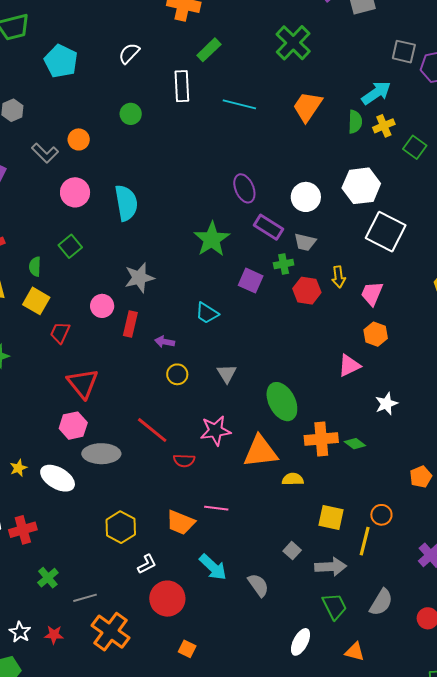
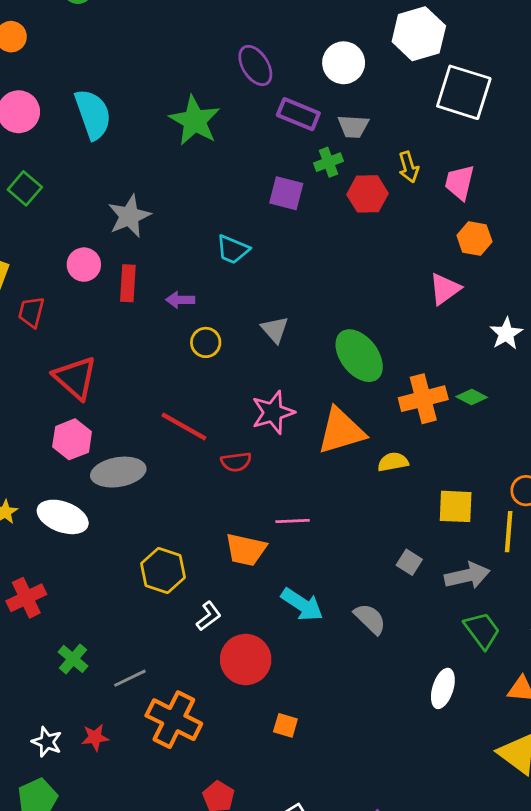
green star: (212, 239) -> (195, 121), moved

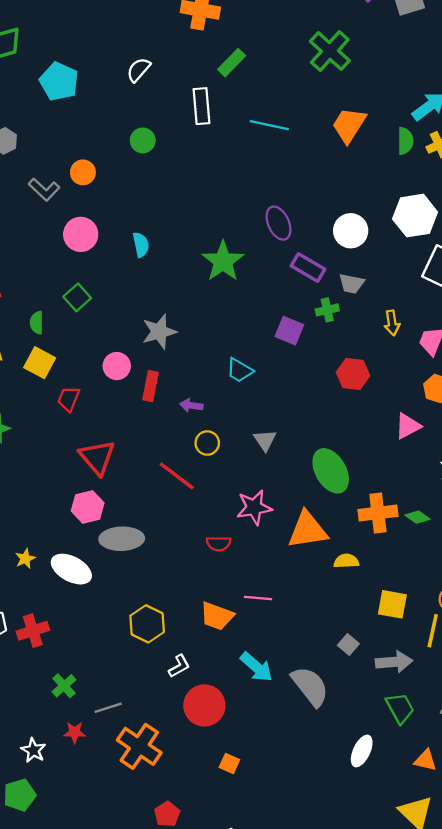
cyan semicircle: (93, 114) -> (141, 245), size x0.6
red hexagon: (368, 194) -> (353, 374), moved
red line: (184, 427) -> (177, 476), moved
gray semicircle: (370, 619) -> (310, 686), size x1.5
red star: (95, 737) -> (75, 732), moved

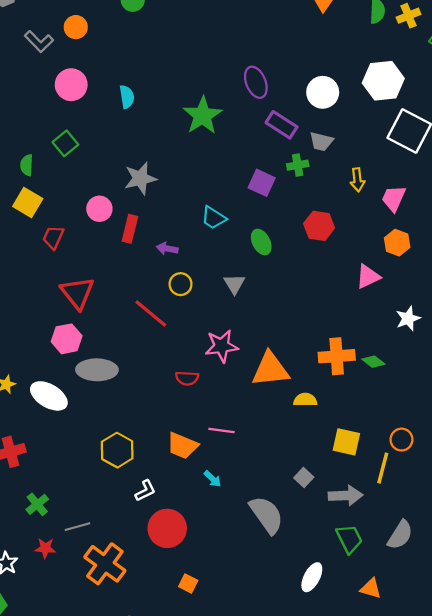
green ellipse: (331, 471) -> (261, 242), moved, size x0.6
cyan arrow: (256, 667) -> (213, 479), moved, size x0.6

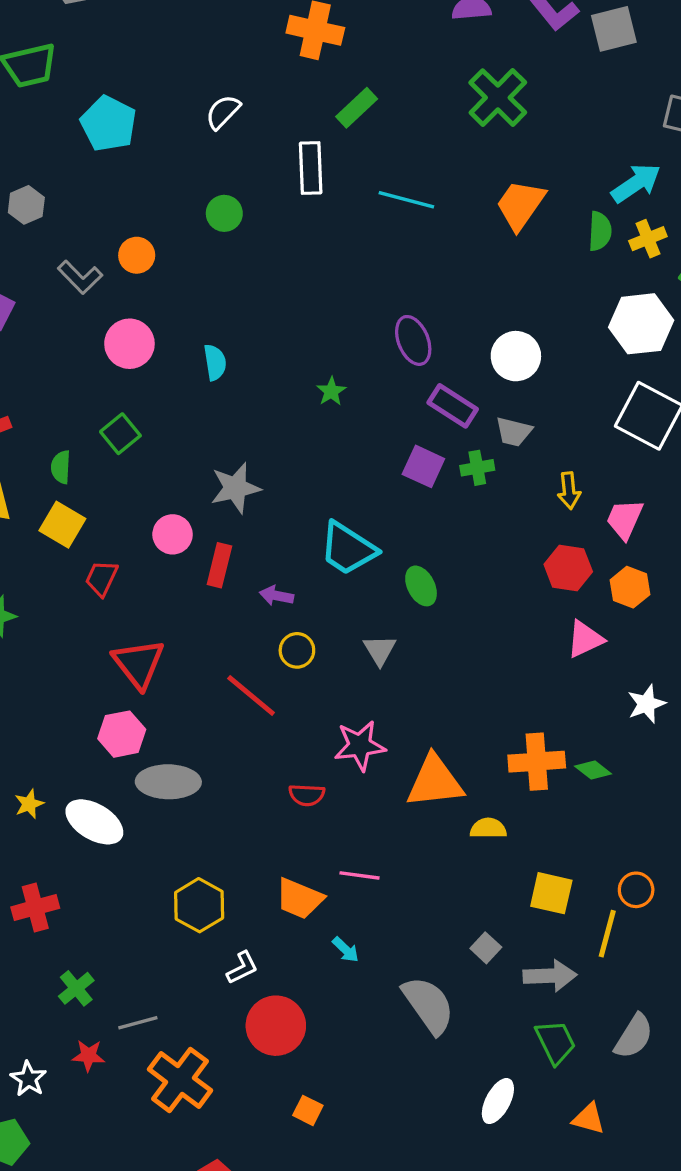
white hexagon: (383, 81) -> (641, 324), moved
green star: (203, 116) -> (331, 391), size x0.5
purple square: (262, 183) -> (423, 466), moved
cyan trapezoid: (214, 218) -> (348, 549), size x1.5
red hexagon: (319, 226) -> (568, 568), moved

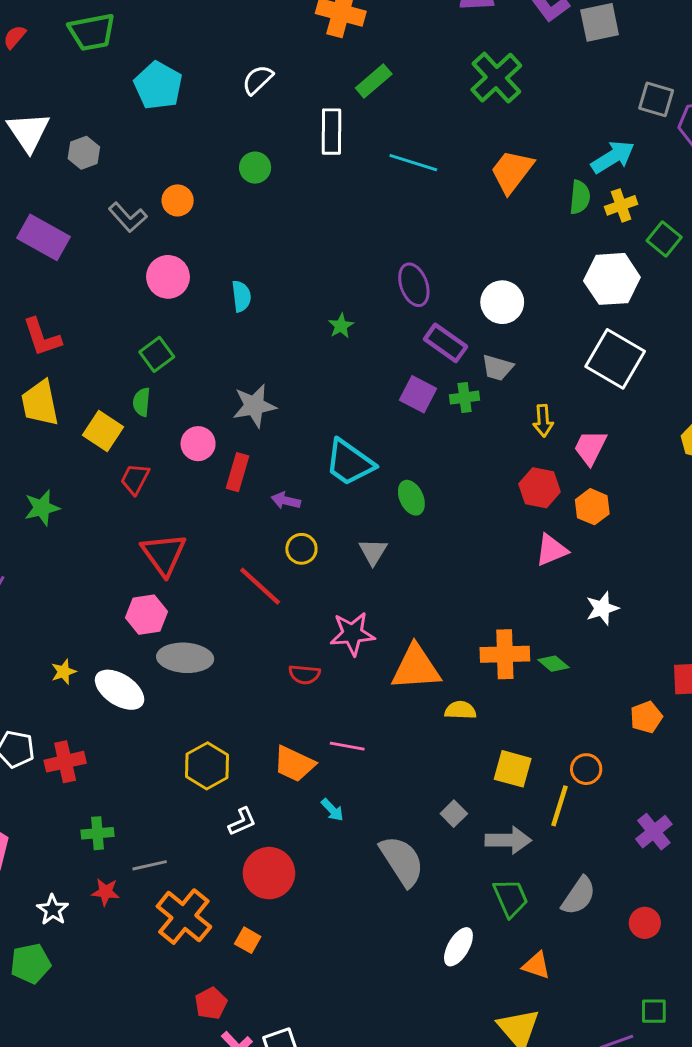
green semicircle: (61, 467) -> (142, 402), moved
green cross: (76, 988) -> (97, 833), turned 32
orange square: (308, 1110) -> (248, 940), moved

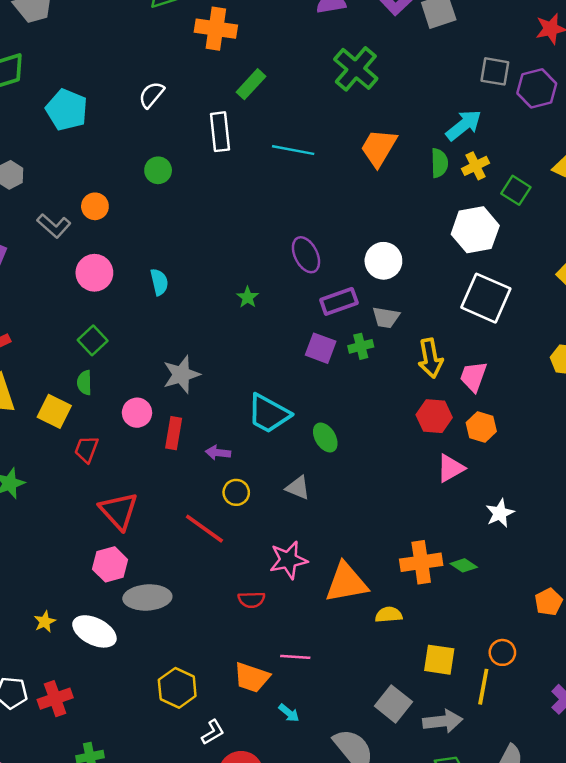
purple rectangle: (446, 343) -> (339, 301), turned -48
yellow arrow: (543, 421) -> (430, 358), size x1.4
gray triangle: (373, 552) -> (298, 488), turned -32
gray square: (454, 814) -> (393, 704), size x1.6

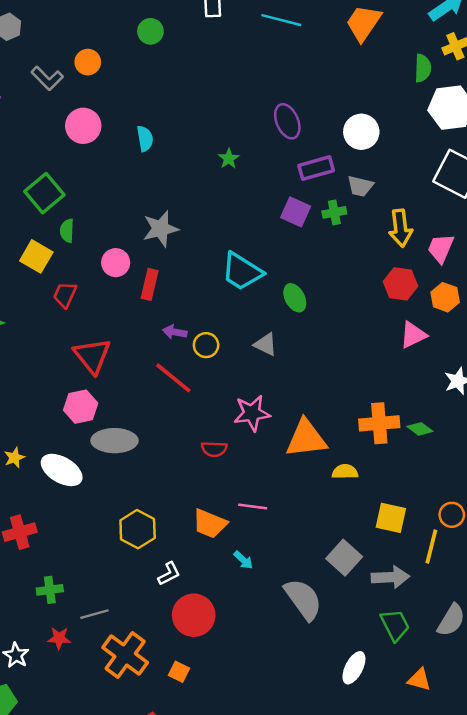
green semicircle: (439, 163) -> (423, 68), moved
green square: (93, 340) -> (44, 193), moved, size x1.4
purple arrow: (218, 453) -> (175, 332), moved

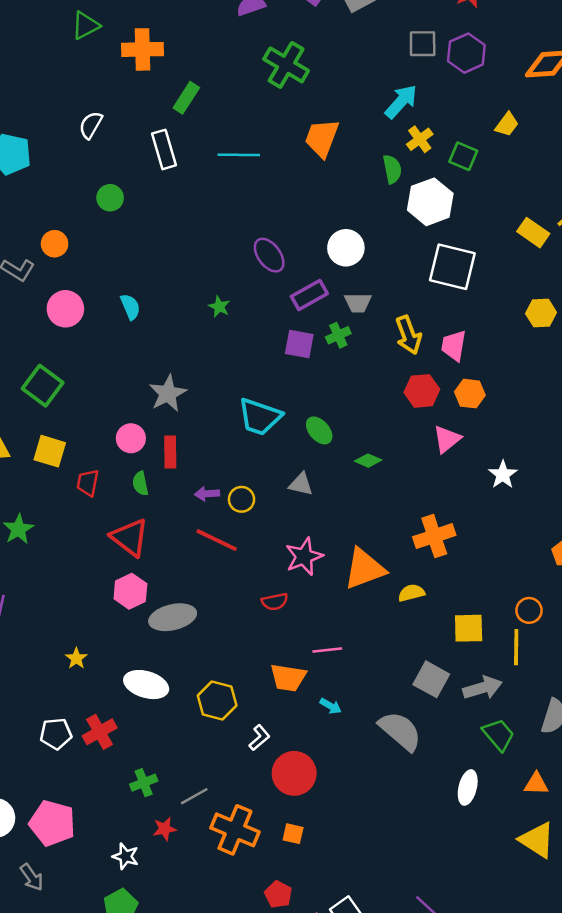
green semicircle: (67, 231) -> (140, 483), moved
green diamond: (420, 429) -> (368, 461), moved
white ellipse: (62, 470) -> (146, 685), moved

